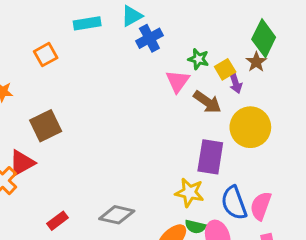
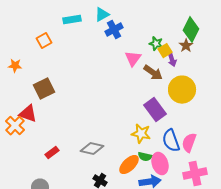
green star: (198, 59) -> (156, 44), moved
purple rectangle: (210, 157) -> (155, 110), turned -45
red triangle: (22, 163) -> (28, 114), turned 48

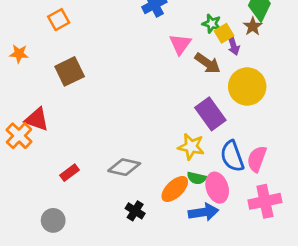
brown square: (44, 89) -> (70, 71), moved

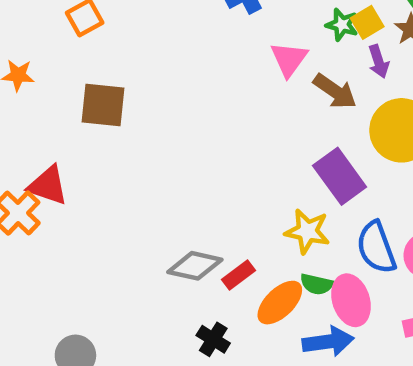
yellow square: (224, 33) -> (367, 22), moved
brown square: (70, 71) -> (103, 105), turned 32
red rectangle: (70, 173) -> (238, 275), moved

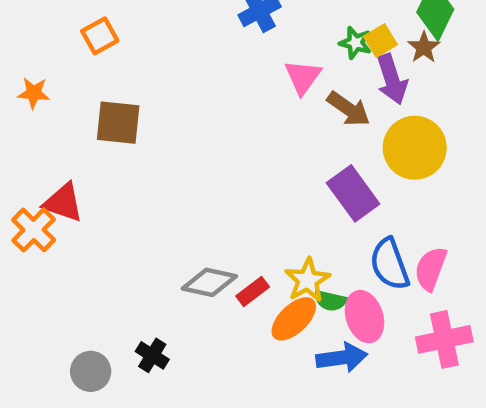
purple arrow: (379, 61) -> (392, 79), size x1.5
yellow star: (307, 231) -> (307, 280), moved, turned 30
black cross: (213, 339) -> (152, 355), moved

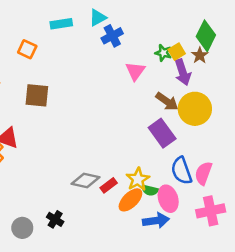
orange square: (100, 36) -> (27, 49), turned -36
brown arrow: (349, 109) -> (167, 101), moved

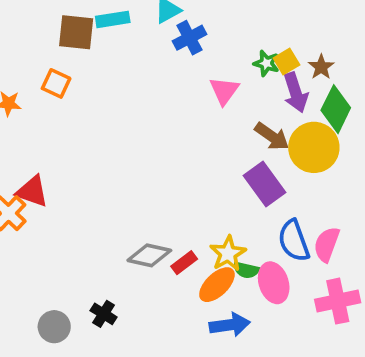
green diamond: (206, 36) -> (336, 109), moved
orange square: (27, 49) -> (56, 83), moved
brown square: (37, 95) -> (76, 32), moved
blue arrow: (156, 221) -> (230, 325), moved

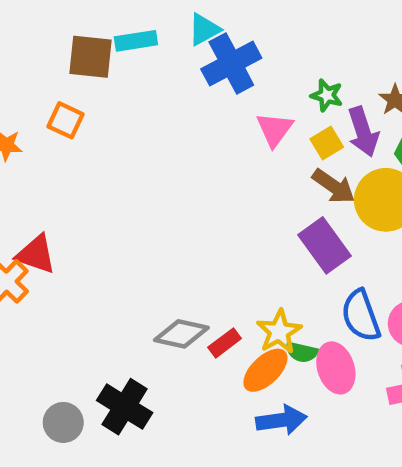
blue cross: (190, 38) -> (231, 64), size x1.4
yellow square: (286, 61) -> (327, 143), moved
black cross: (104, 314) -> (125, 407), size x1.6

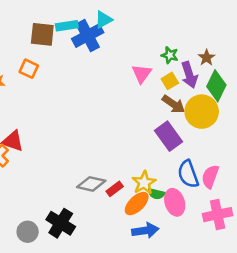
blue cross: (231, 64) -> (88, 36), moved

